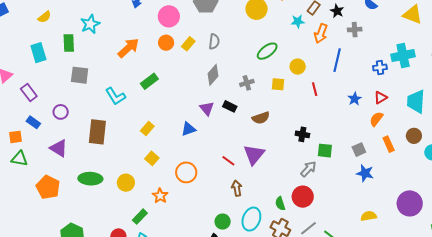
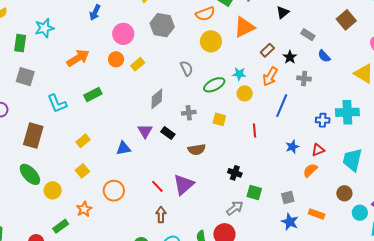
cyan star: (298, 21) -> (239, 74), moved
gray semicircle: (214, 42) -> (187, 68), moved, turned -42
yellow circle: (298, 67) -> (245, 93), moved
orange rectangle: (389, 144) -> (317, 214), moved, turned -56
green ellipse: (90, 179) -> (30, 174), moved, turned 35

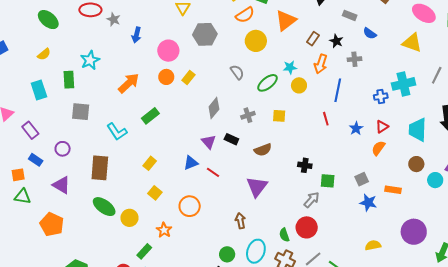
red line: (254, 130) -> (326, 119), moved
red line: (157, 186) -> (213, 172), moved

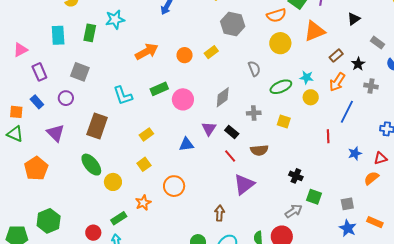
pink circle: (168, 51) -> (183, 99), moved
yellow rectangle: (188, 78) -> (211, 52), moved
gray square: (81, 112) -> (80, 72), moved
red line: (213, 172) -> (230, 156), moved

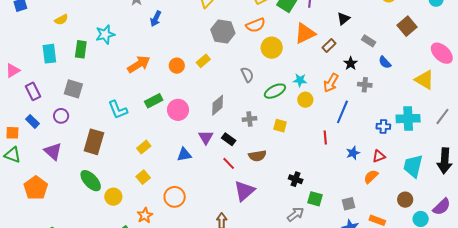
orange semicircle: (276, 15) -> (256, 25), moved
brown rectangle: (336, 56) -> (329, 46), moved

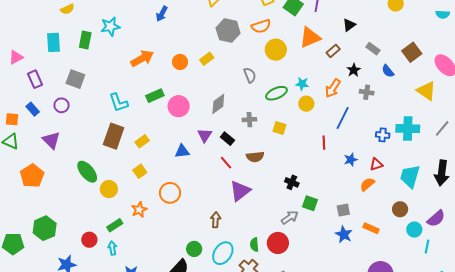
brown square: (407, 26) -> (412, 52), moved
brown rectangle: (94, 142) -> (114, 136), moved

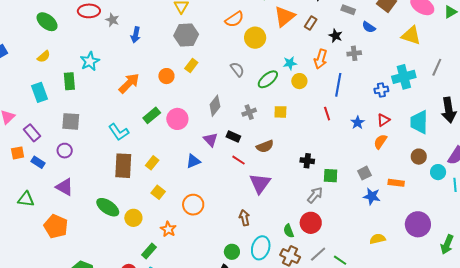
gray hexagon: (228, 31) -> (186, 35), moved
orange square: (12, 119) -> (18, 153), moved

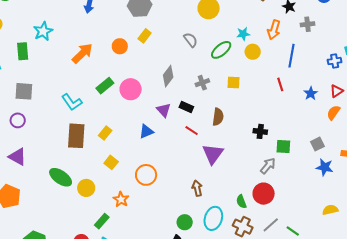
brown semicircle: (265, 146) -> (218, 117), turned -60

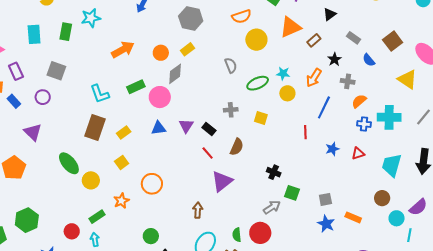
gray diamond: (168, 76) -> (175, 74), moved
orange semicircle: (333, 113) -> (359, 101), moved
blue triangle: (146, 132) -> (159, 128), moved
green circle: (185, 222) -> (151, 236), moved

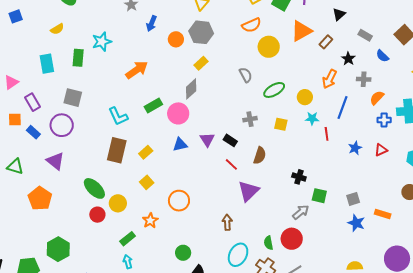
orange circle: (161, 53) -> (176, 39), moved
cyan star: (283, 74) -> (312, 118), moved
purple circle: (43, 97) -> (62, 125), size x1.5
red circle: (72, 231) -> (97, 215), moved

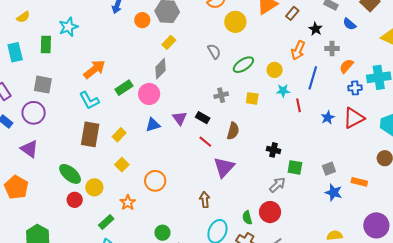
orange arrow: (137, 70) -> (94, 69), moved
red triangle: (381, 150) -> (354, 118), size x1.6

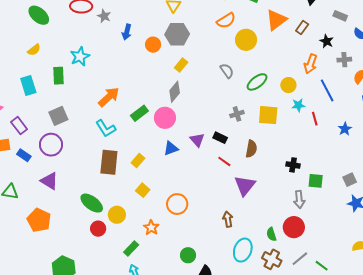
blue line: (313, 78) -> (327, 90), turned -40
gray square: (43, 85) -> (58, 116), turned -30
yellow square: (252, 98) -> (268, 115), size x1.5
gray arrow: (277, 185) -> (299, 200), turned 132

